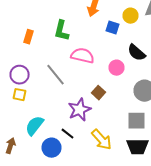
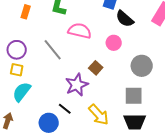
black semicircle: (136, 53) -> (125, 19), moved
cyan semicircle: (34, 126) -> (22, 92), moved

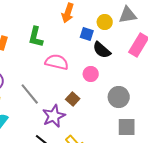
gray line: (53, 50) -> (30, 94), moved
gray square: (134, 96) -> (127, 127), moved

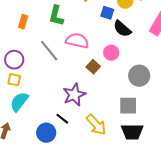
gray line: (30, 94) -> (49, 51), moved
brown square: (73, 99) -> (93, 67), moved
gray square: (127, 127) -> (128, 106), moved

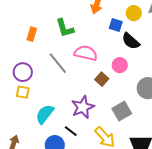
green L-shape: (56, 16) -> (65, 28), turned -30
cyan semicircle: (19, 102) -> (45, 114), moved
gray square: (128, 106) -> (122, 111), moved, turned -30

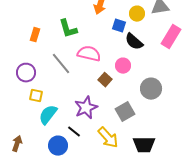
yellow square: (23, 92) -> (36, 96), moved

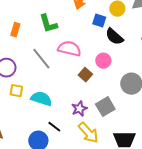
purple star: (86, 108) -> (79, 109), moved, size x0.7
cyan semicircle: (48, 115) -> (41, 99), moved, turned 70

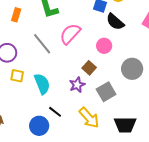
pink semicircle: (69, 49) -> (70, 34), turned -60
brown square: (85, 75) -> (89, 68), moved
cyan semicircle: (41, 99) -> (42, 84), turned 50
purple star: (79, 109) -> (77, 85), moved

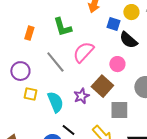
brown square: (89, 68) -> (102, 86), size x1.5
purple star: (77, 85) -> (81, 96), moved
gray square: (106, 92) -> (119, 110), turned 30

